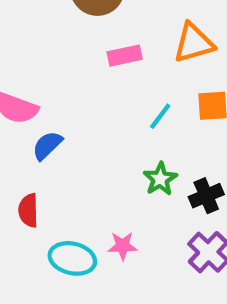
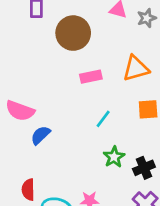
cyan line: (160, 116) -> (103, 119), moved
red semicircle: (28, 210) -> (28, 190), moved

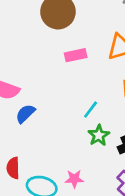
cyan line: (103, 119) -> (91, 110), moved

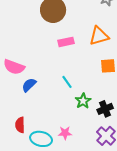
cyan line: (91, 110) -> (67, 82), moved, turned -72

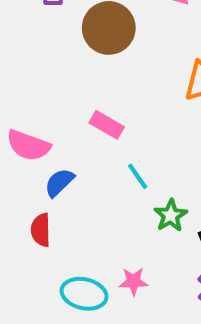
pink rectangle: (66, 42) -> (107, 125), moved, turned 42
red semicircle: (20, 125) -> (41, 230), moved

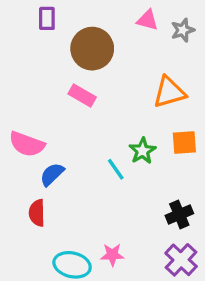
pink rectangle: (107, 125) -> (82, 96), moved
green star: (171, 215) -> (142, 151), moved

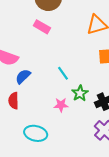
green star: (142, 151) -> (80, 93), moved
pink star: (112, 255) -> (61, 105), moved

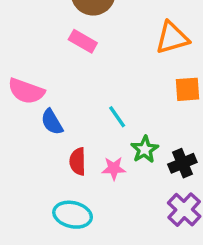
blue semicircle: (23, 76) -> (52, 122), turned -77
red semicircle: (13, 101) -> (78, 161), moved

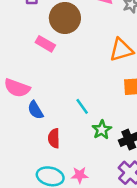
pink rectangle: (83, 41) -> (45, 44), moved
pink star: (114, 168) -> (80, 175), moved

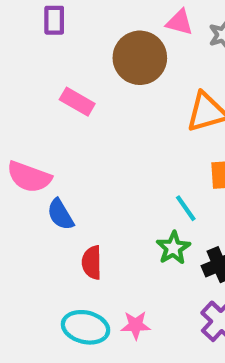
brown circle: (65, 18) -> (140, 58), moved
cyan line: (82, 106) -> (186, 208), moved

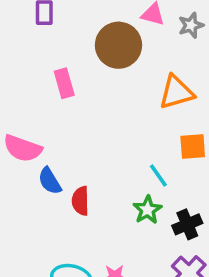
pink rectangle: (77, 102) -> (64, 83), turned 44
red semicircle: (92, 263) -> (80, 201), moved

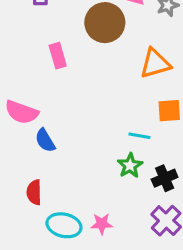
cyan line: (158, 175) -> (139, 136), turned -45
red semicircle: (80, 201) -> (34, 192), moved

